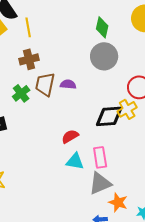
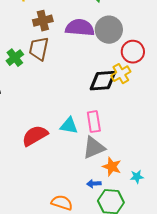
gray circle: (104, 56) -> (109, 30), moved
brown cross: (29, 59) -> (43, 21), moved
purple semicircle: (68, 84) -> (80, 28), moved, size x1.8
red semicircle: (70, 136) -> (35, 136), moved, size x1.5

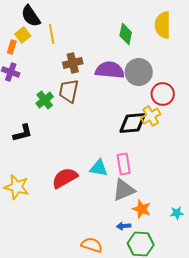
cyan star: (137, 177) -> (177, 213), moved

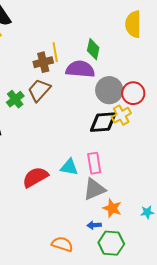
yellow line: (52, 34) -> (55, 52), moved
green diamond: (126, 34) -> (93, 49), moved
gray circle: (139, 72) -> (109, 90), moved
brown trapezoid: (69, 91) -> (39, 90), turned 30

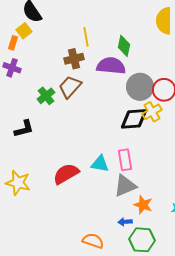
yellow line: (55, 52) -> (86, 37), moved

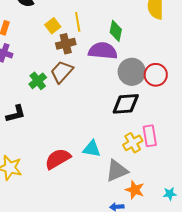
yellow square: (24, 31) -> (53, 26), moved
yellow cross: (152, 112) -> (133, 143), moved
pink rectangle: (125, 160) -> (150, 136), moved

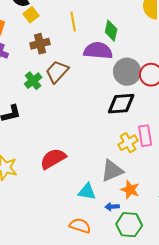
yellow square: (53, 26) -> (31, 15), moved
brown cross: (66, 44) -> (40, 44), moved
cyan triangle: (92, 149) -> (87, 192), moved

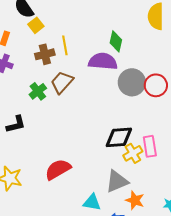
yellow line: (73, 22) -> (65, 45), moved
black diamond: (121, 104) -> (119, 137), moved

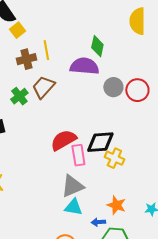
gray circle: (132, 82) -> (113, 87), size x0.7
pink rectangle: (150, 146) -> (78, 155), moved
yellow cross: (133, 153) -> (114, 158), turned -36
red semicircle: (58, 169) -> (63, 140), moved
gray triangle: (117, 181) -> (72, 186), moved

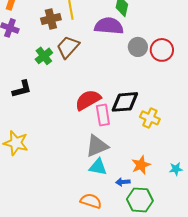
yellow cross: (114, 158) -> (150, 118), moved
orange star: (116, 205) -> (141, 165), turned 30

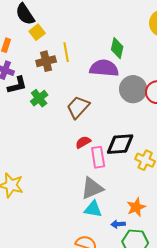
brown trapezoid: (68, 47) -> (78, 107), moved
gray circle: (138, 47) -> (133, 89), size x1.4
black L-shape: (22, 89) -> (17, 85), moved
red semicircle: (88, 100) -> (83, 142), size x0.6

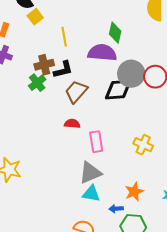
brown cross: (46, 61) -> (44, 65), moved
black L-shape: (17, 85) -> (63, 70), moved
red semicircle: (83, 142) -> (72, 124), moved, turned 35
black diamond: (120, 144) -> (118, 90), moved

